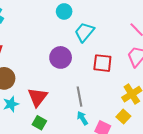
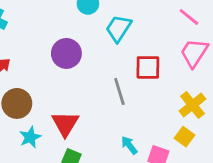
purple circle: (61, 57) -> (66, 53), moved
gray line: (80, 97) -> (119, 91), moved

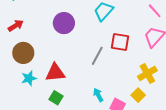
gray line: (119, 91) -> (97, 56), turned 36
red triangle: (65, 124) -> (55, 73), turned 45

